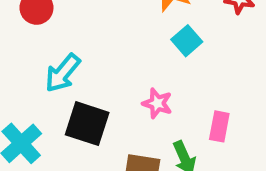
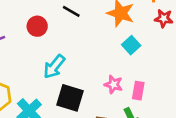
pink rectangle: (219, 126) -> (138, 91), moved

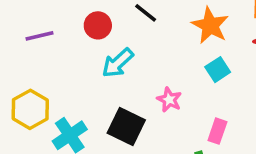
cyan arrow: (54, 67) -> (118, 63), moved
pink star: (113, 84) -> (169, 100), moved

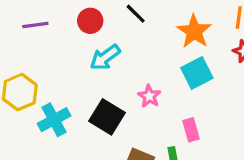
cyan square: (218, 70) -> (197, 73), size x1.4
pink rectangle: (217, 131) -> (191, 130), turned -40

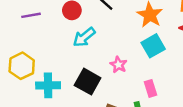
cyan cross: (54, 120) -> (48, 85), turned 30

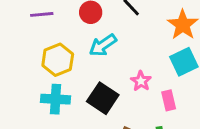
yellow hexagon: (22, 66) -> (58, 60), moved
pink rectangle: (151, 88) -> (169, 100), moved

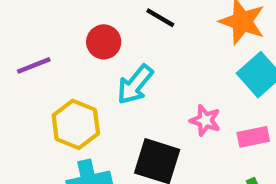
pink rectangle: (169, 100) -> (253, 137), turned -72

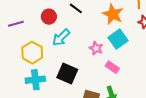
pink star: (205, 120) -> (96, 48), moved
pink rectangle: (253, 137) -> (112, 67), turned 40

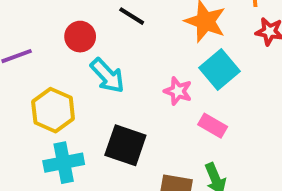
cyan arrow: (61, 37) -> (107, 76), turned -84

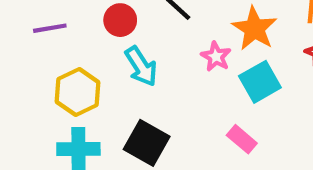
pink star: (178, 91) -> (216, 57), moved

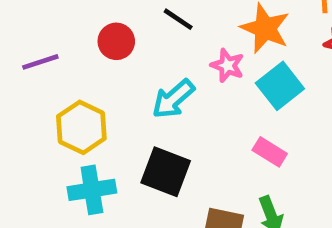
cyan arrow: (141, 66) -> (173, 99), moved, turned 90

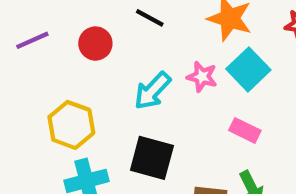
purple line: (40, 62) -> (32, 40), moved
pink star: (227, 66) -> (202, 77), moved

